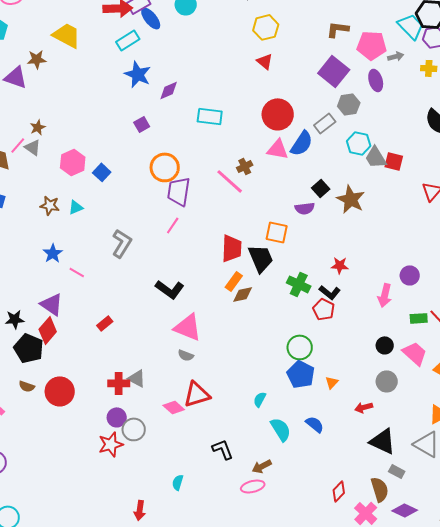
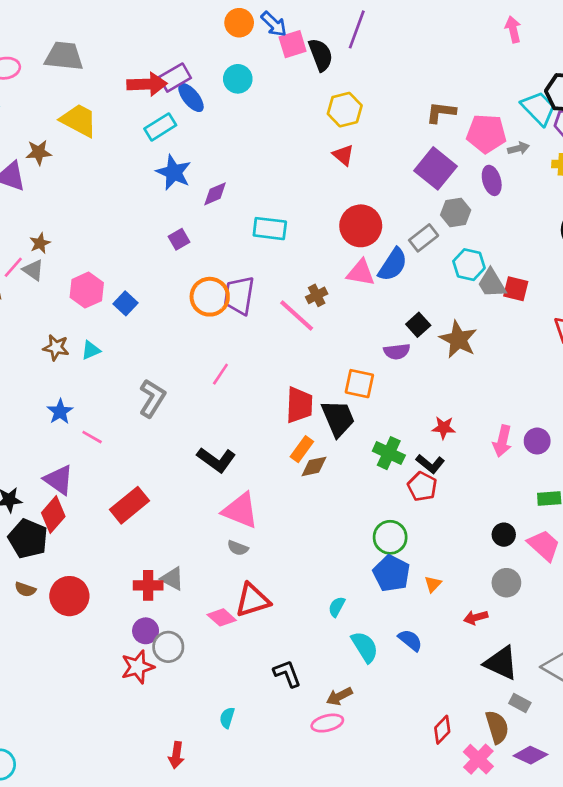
purple trapezoid: (179, 191) -> (239, 295), moved
pink arrow: (385, 295) -> (502, 441), moved
red rectangle: (105, 323) -> (130, 505), size x1.8

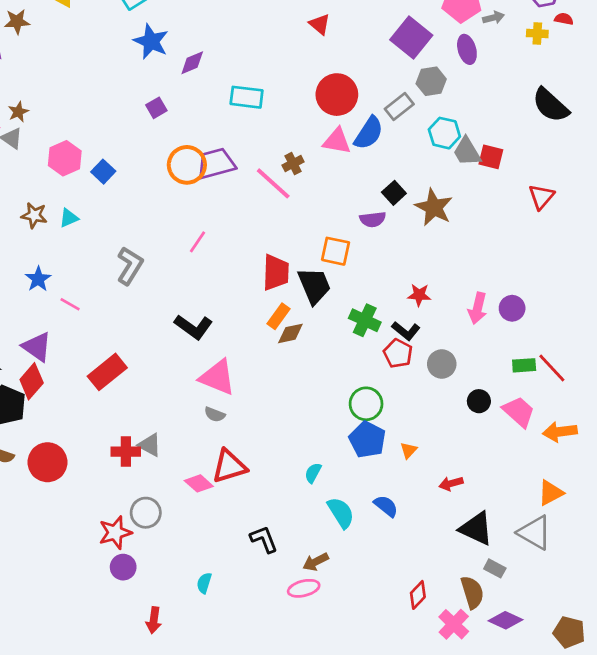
purple trapezoid: (239, 295) -> (216, 164), turned 66
gray circle: (506, 583) -> (442, 364), moved
purple circle: (146, 631) -> (123, 567), moved

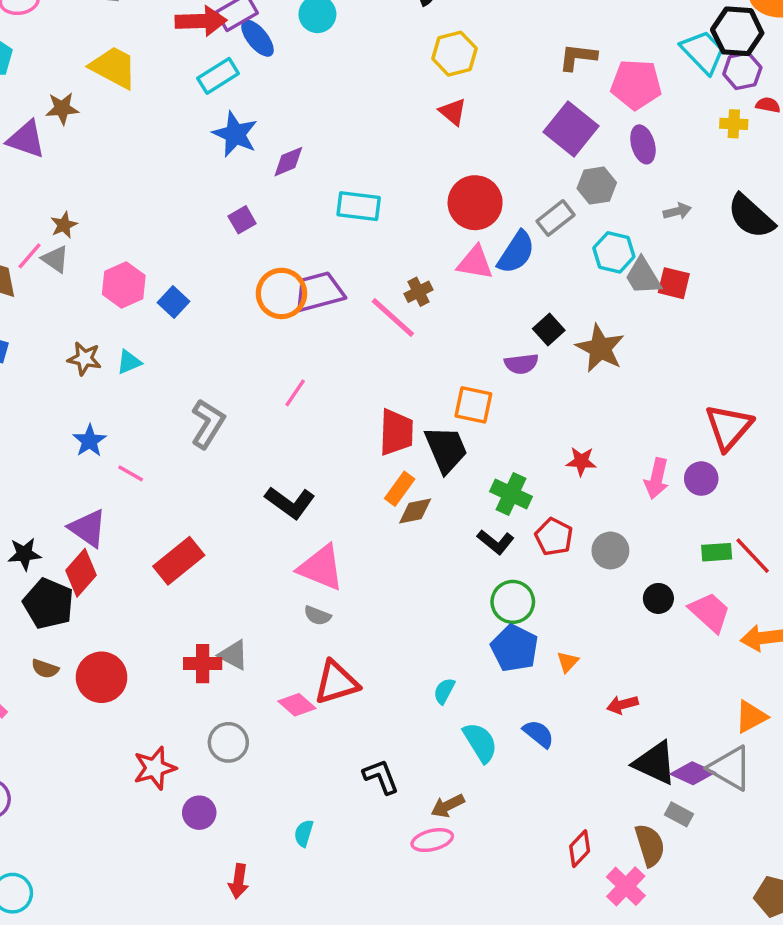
gray arrow: (494, 18) -> (677, 211), moved
red triangle: (541, 197) -> (729, 427), moved, size x1.4
black L-shape: (406, 331) -> (496, 542), moved
red star: (115, 533) -> (155, 768), moved
purple diamond: (505, 620) -> (693, 773), moved

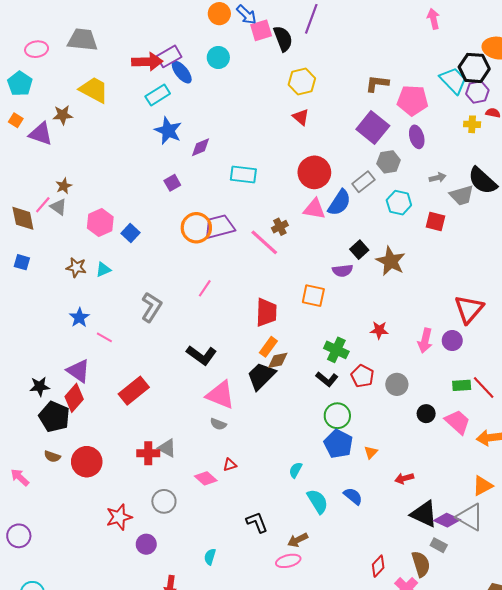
gray trapezoid: (643, 276) -> (462, 195), moved, turned -75
black trapezoid: (446, 449) -> (261, 376), moved, turned -112
red triangle: (336, 682) -> (230, 465), size x0.5

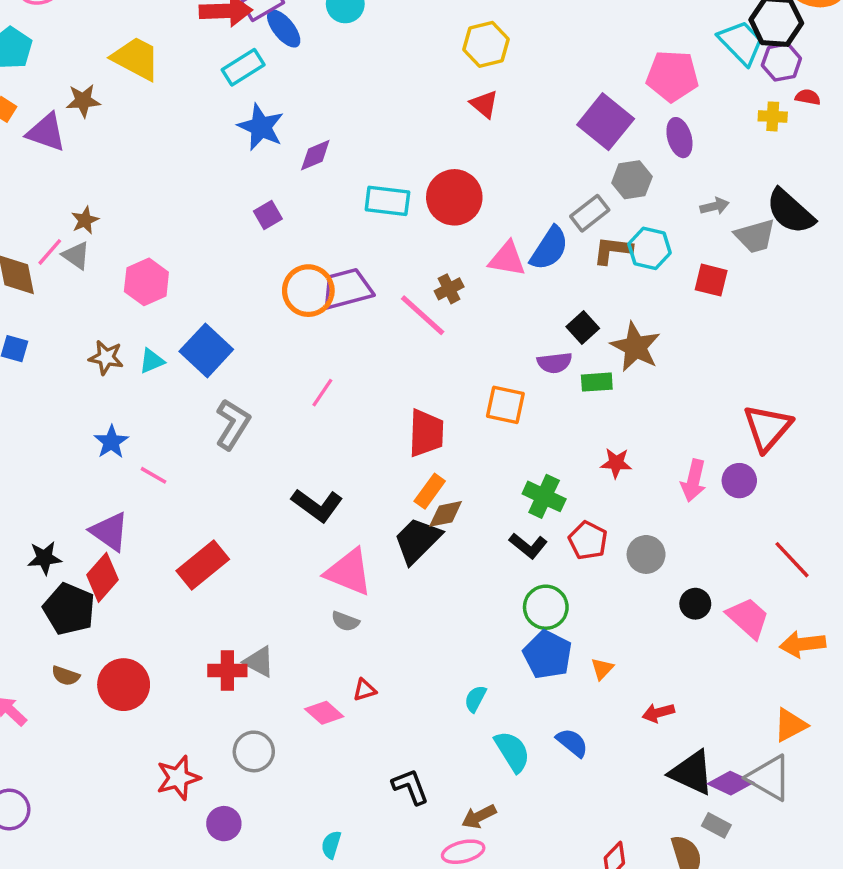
brown L-shape: (377, 84) -> (613, 250), moved
red circle: (314, 172) -> (454, 197), moved
blue square: (131, 233) -> (206, 350), moved, size x1.6
green rectangle: (462, 385) -> (597, 382), moved

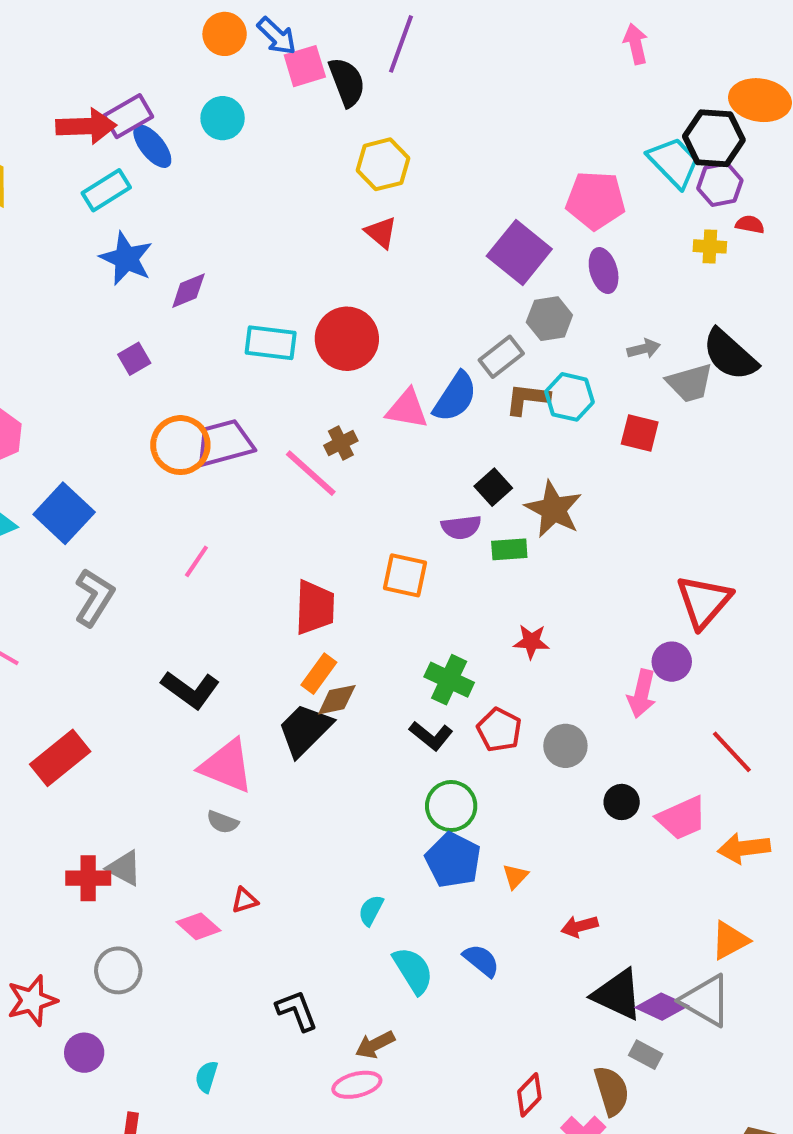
pink arrow: (694, 481) -> (642, 694), moved
pink trapezoid: (748, 618) -> (682, 818), turned 114

